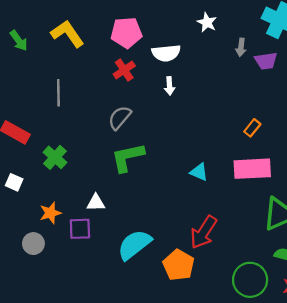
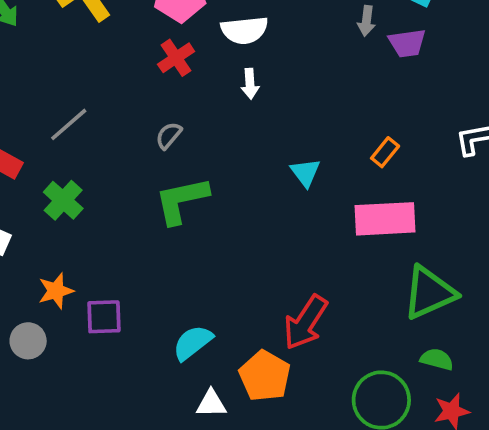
gray line: (58, 93) -> (69, 124), moved, turned 50
gray semicircle: (120, 118) -> (169, 136), size x0.7
cyan triangle: (199, 172) -> (305, 173), moved, turned 30
white triangle: (96, 203) -> (211, 404), moved
cyan semicircle: (134, 245) -> (193, 343), size x0.7

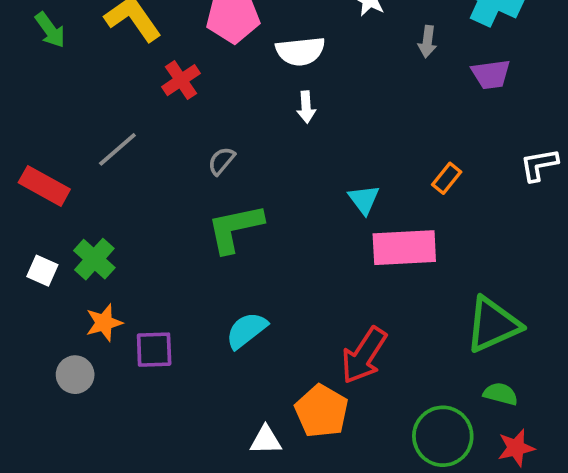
purple trapezoid: (407, 43) -> (491, 74), moved
red cross: (176, 58) -> (181, 80), moved
green cross: (63, 200) -> (94, 259), moved
pink rectangle: (385, 219) -> (404, 248), moved
cyan semicircle: (193, 343) -> (246, 330), moved

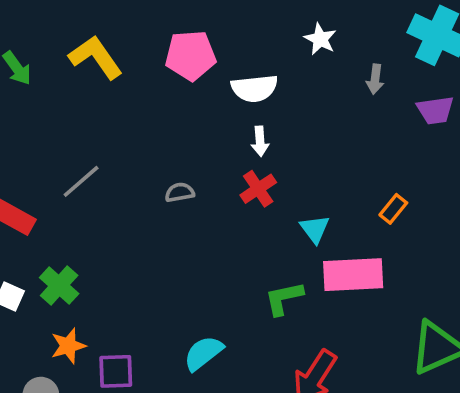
red cross: (181, 80) -> (258, 189), moved
gray semicircle: (221, 161) -> (180, 192), turned 40
green L-shape: (235, 228) -> (284, 298), moved, size x0.7

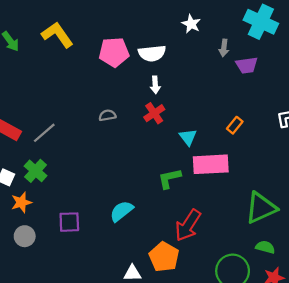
pink pentagon: (191, 55) -> (114, 52), moved
purple trapezoid: (435, 110) -> (247, 65), moved
gray line: (81, 181) -> (44, 133), moved
orange star: (68, 346) -> (21, 202), moved

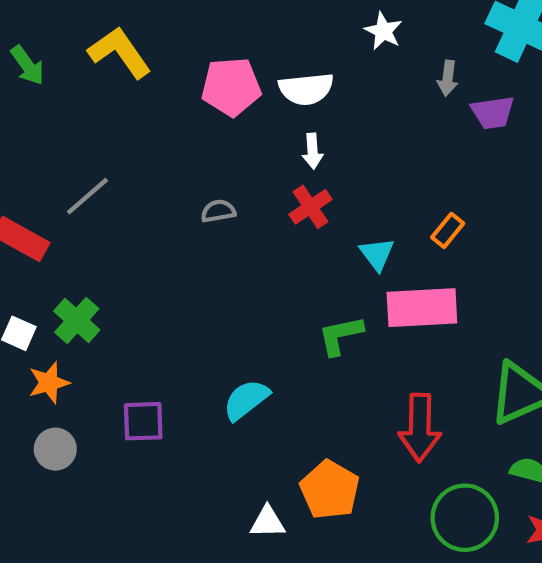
orange rectangle: (235, 125) -> (448, 230), moved
gray line: (44, 133) -> (87, 196), moved
red arrow: (188, 225) -> (420, 428), moved, turned -32

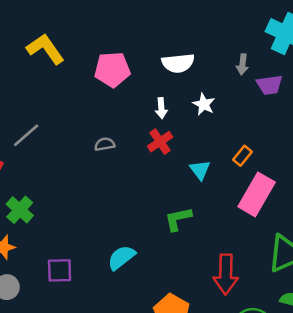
white star: (383, 31) -> (204, 104), moved
white semicircle: (306, 89) -> (178, 63), moved
pink rectangle: (422, 308) -> (257, 194), moved, turned -57

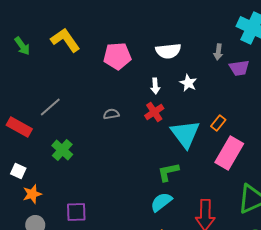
cyan triangle: (200, 170) -> (185, 134), size x1.8
green cross: (20, 210) -> (62, 150), moved
cyan semicircle: (121, 257) -> (161, 202), moved

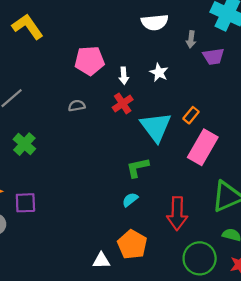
white semicircle: (168, 51) -> (155, 22), moved
pink pentagon: (117, 56) -> (90, 61), moved
cyan semicircle: (161, 202) -> (130, 200), size x0.7
purple square: (76, 212) -> (25, 203), moved

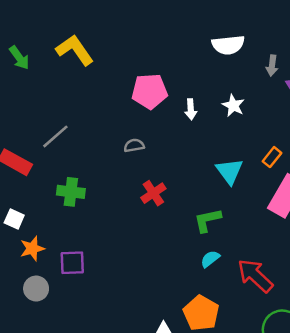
red cross: (123, 103) -> (153, 193), moved
cyan triangle: (156, 127) -> (229, 171), size x0.7
green cross: (24, 144) -> (71, 192), turned -35
cyan semicircle: (130, 200) -> (210, 259), moved
red arrow: (177, 214) -> (255, 276), turned 132

